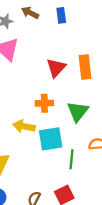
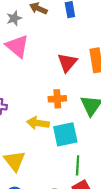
green line: (71, 159) -> (78, 165), moved

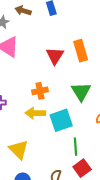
orange cross: (57, 99) -> (40, 91), moved

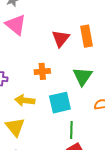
yellow arrow: (35, 113) -> (25, 100), moved

